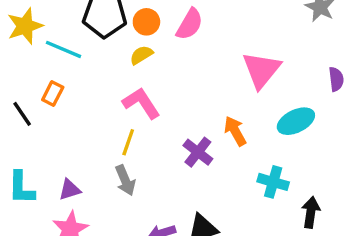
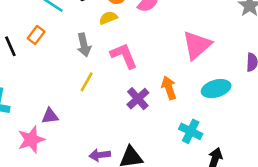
pink L-shape: (141, 103) -> (124, 56), moved
gray arrow: (125, 180) -> (84, 45), moved
purple triangle: (70, 190) -> (50, 116), moved

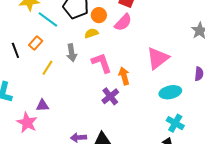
yellow line: (87, 82) -> (47, 68), moved
orange arrow: (169, 88) -> (124, 76), moved
cyan cross: (191, 131) -> (175, 123), moved
pink star: (31, 140) -> (27, 123), turned -30

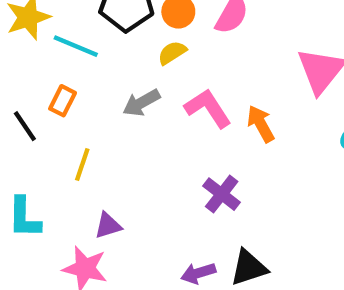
gray arrow: (72, 53) -> (141, 103), turned 84
yellow line: (47, 68) -> (82, 165), moved
purple cross: (110, 96) -> (222, 194), moved

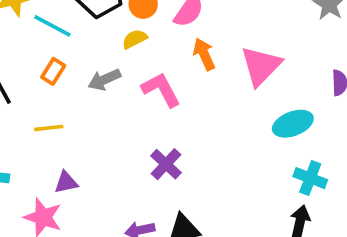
orange rectangle: (63, 101) -> (53, 71), moved
orange arrow: (261, 124) -> (204, 54), moved
yellow line: (82, 165) -> (49, 128), turned 60

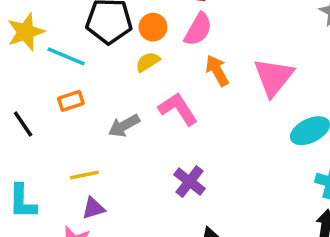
orange rectangle: (53, 71) -> (71, 101), turned 45
gray arrow: (104, 80) -> (124, 126), moved
yellow line: (49, 128) -> (84, 175), moved

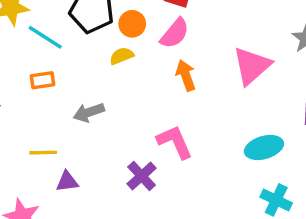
pink triangle: (274, 77) -> (252, 66), moved
pink L-shape: (178, 109) -> (175, 142), moved
purple triangle: (93, 208) -> (67, 182), moved

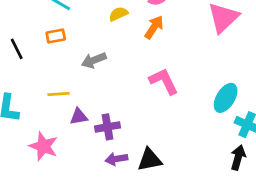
orange arrow: (186, 75) -> (154, 27), moved, turned 55
cyan ellipse: (264, 148) -> (226, 98), moved, turned -40
purple cross: (142, 176) -> (108, 127), moved, turned 35

